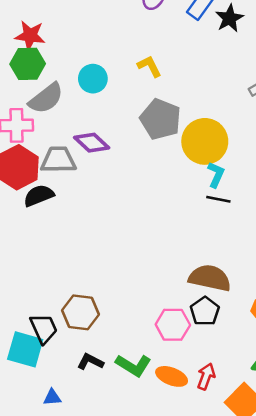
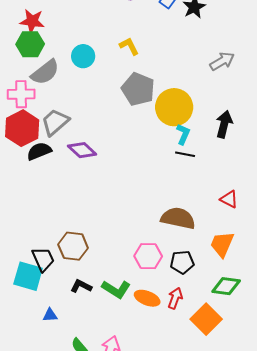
purple diamond: (92, 143) -> (82, 150), moved
gray trapezoid: (58, 160) -> (55, 122), turned -40
black pentagon: (205, 311) -> (182, 262), moved, turned 30

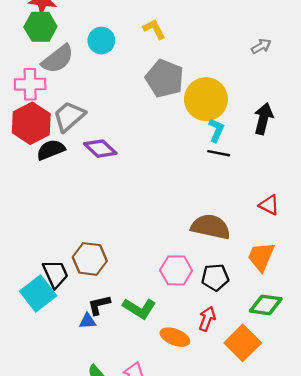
gray arrow: (222, 61) -> (261, 46), size x0.7
cyan square: (28, 276) -> (38, 293), turned 36
black L-shape: (81, 286) -> (99, 305), turned -40
orange ellipse: (147, 298) -> (175, 337), moved
blue triangle: (50, 315) -> (88, 321), moved

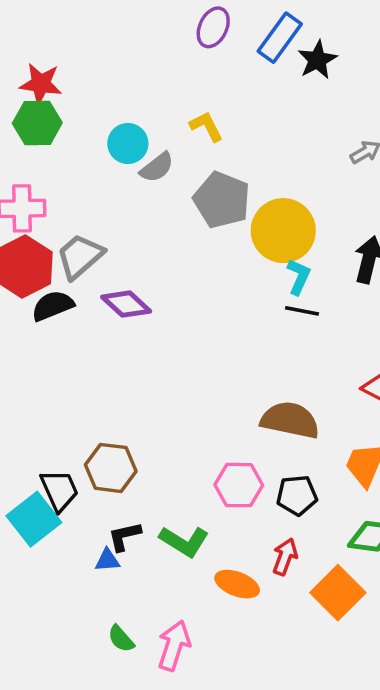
gray semicircle: (58, 59) -> (157, 167), moved, size x0.7

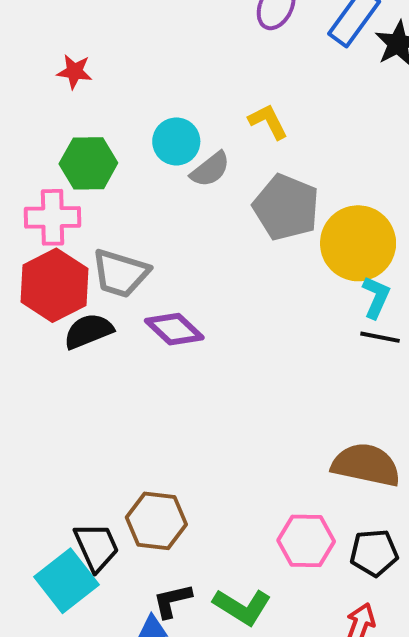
red star: (41, 84) -> (74, 72), size x0.7
green hexagon: (37, 123) -> (88, 163), moved
gray trapezoid: (80, 256) -> (120, 273), turned -122

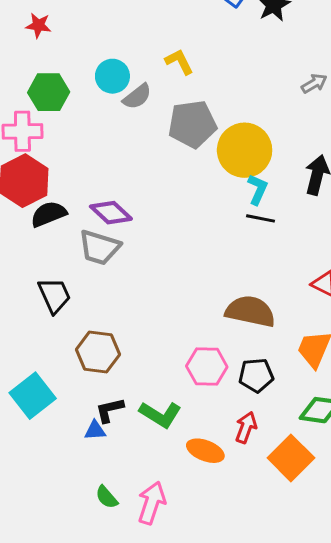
gray pentagon: (286, 207) -> (192, 124), turned -30
gray trapezoid: (120, 273) -> (99, 247), moved
black trapezoid: (96, 547) -> (54, 295), moved

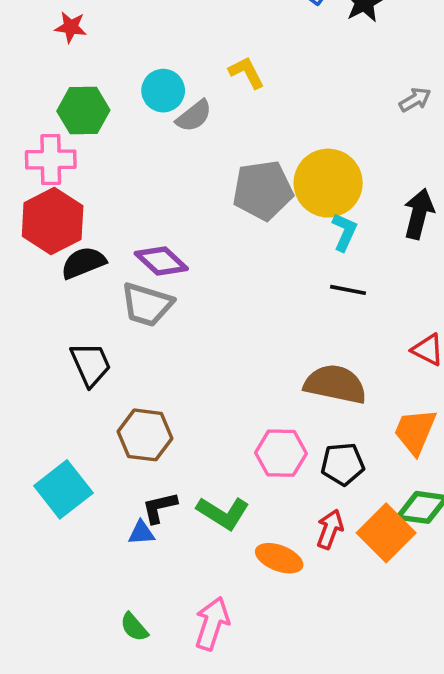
gray pentagon: (192, 124) -> (263, 190), moved
black line: (261, 218) -> (348, 290), moved
orange square: (291, 458) -> (386, 533), moved
green semicircle: (107, 497) -> (134, 627), moved

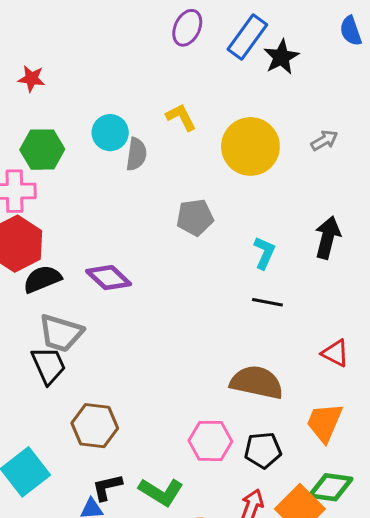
gray semicircle: (194, 116) -> (136, 154), turned -44
yellow circle: (328, 183) -> (250, 146), moved
gray pentagon: (263, 190) -> (195, 217), size x0.7
gray trapezoid: (147, 304) -> (61, 333), moved

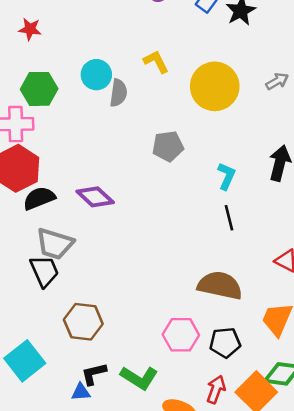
black line: (267, 302) -> (229, 218), turned 65

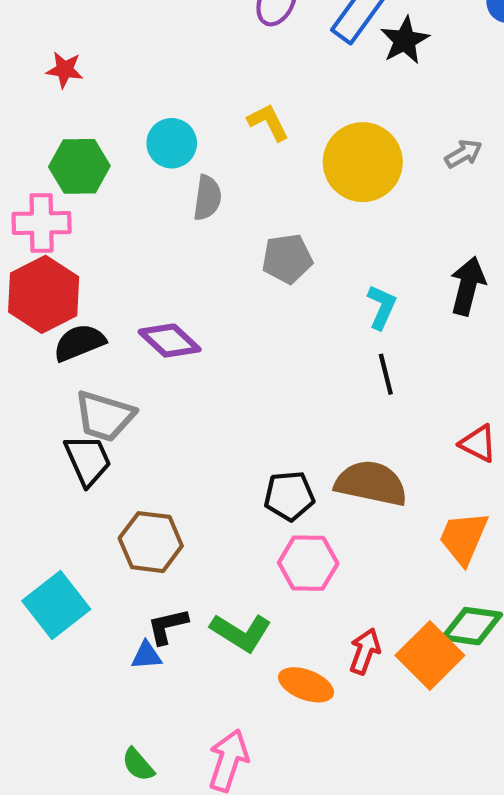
gray semicircle: (118, 93) -> (207, 198), moved
black pentagon: (225, 343) -> (289, 496), moved

